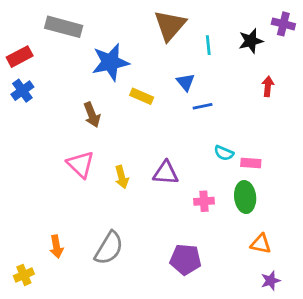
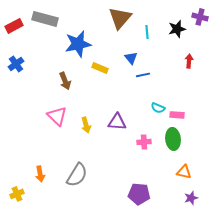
red rectangle: (20, 57) -> (14, 26), moved
purple pentagon: (186, 259) -> (139, 194), moved

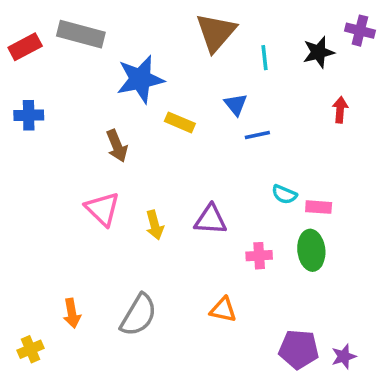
blue cross: (16, 64) -> (29, 115), turned 35
orange triangle: (184, 172) -> (223, 310), moved
purple pentagon: (139, 194) -> (299, 349), moved

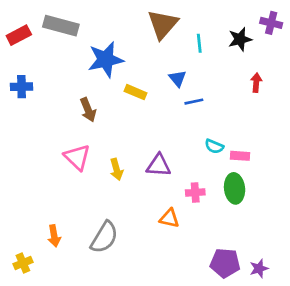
orange triangle: (223, 310) -> (169, 218), moved

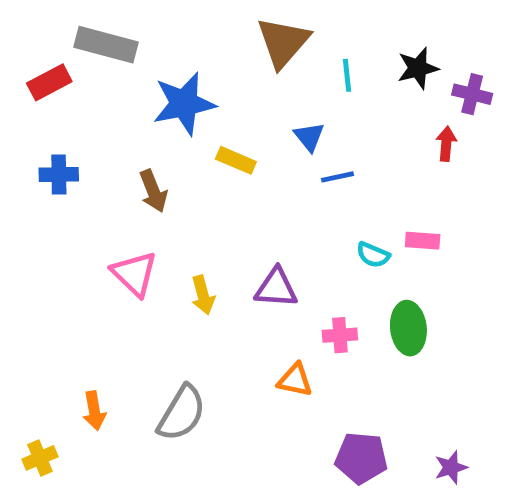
purple cross: (271, 23) -> (472, 94), moved
red rectangle: (19, 35) -> (49, 82), moved
blue cross: (22, 87) -> (59, 175), moved
pink rectangle: (240, 156) -> (423, 241), moved
purple pentagon: (225, 263) -> (361, 458), moved

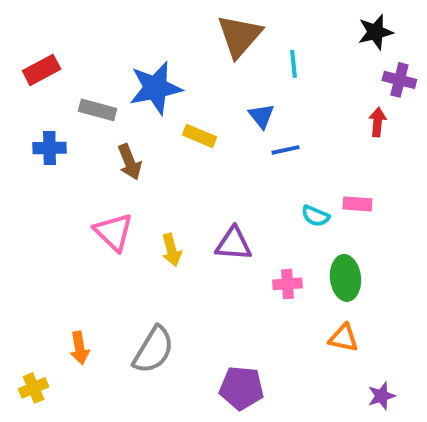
gray rectangle: (106, 45) -> (98, 110), moved, size x0.7
black star: (418, 68) -> (375, 32), moved
orange triangle: (295, 380) -> (343, 338), moved
purple pentagon: (361, 458) -> (241, 388), moved

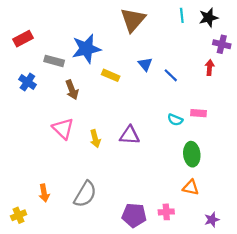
cyan line: (293, 64) -> (182, 15), moved
blue cross: (50, 148) -> (27, 82), turned 35
blue line: (285, 150) -> (171, 75), moved, turned 56
pink cross: (287, 284) -> (166, 212), moved

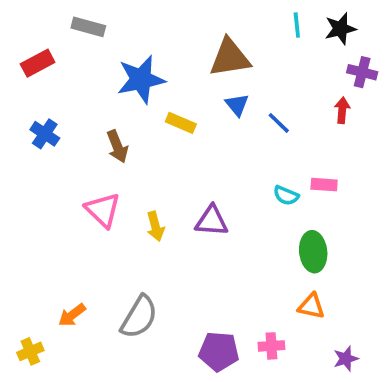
brown triangle: (133, 20) -> (230, 58), moved, turned 40
gray rectangle: (54, 61) -> (88, 27), moved
orange arrow: (44, 193) -> (72, 315), turned 63

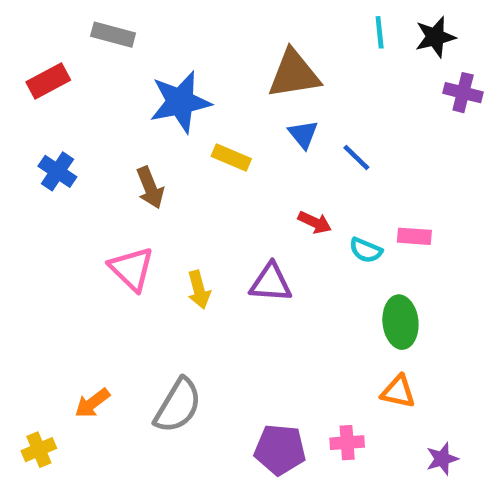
red arrow: (342, 110) -> (315, 222), moved, turned 110

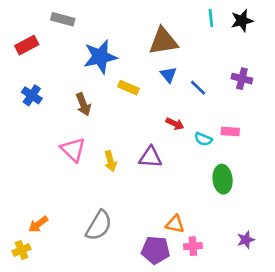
purple cross: (463, 93) -> (242, 79), moved
orange triangle: (398, 392) -> (175, 224), moved
orange arrow: (92, 403) -> (38, 224), moved
purple star: (442, 459) -> (246, 240), moved

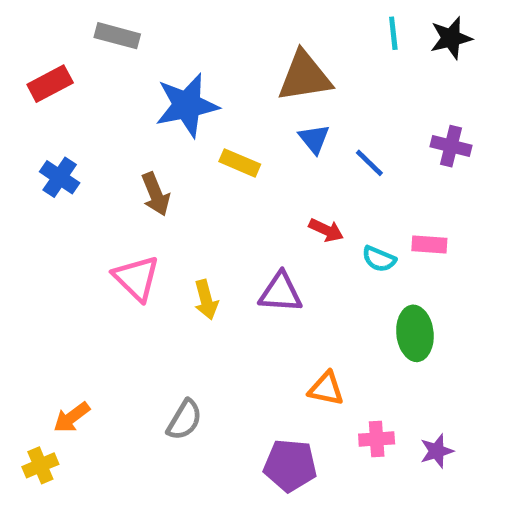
orange triangle: (175, 224) -> (326, 389), moved
gray semicircle: (99, 226) -> (184, 420), size x0.7
purple star: (246, 240) -> (437, 451), moved
pink cross: (193, 246) -> (377, 439), moved

